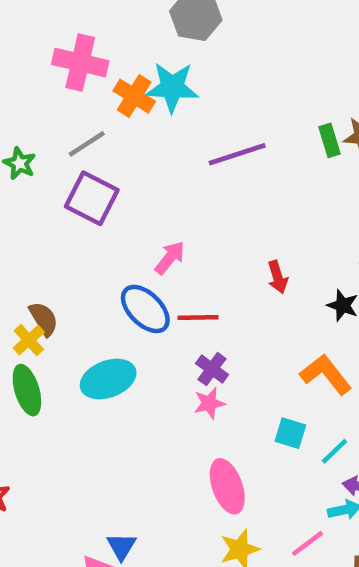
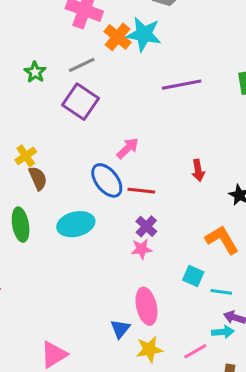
yellow cross: (29, 340) -> (26, 156), moved
cyan line: (334, 451) -> (221, 292), turned 45
blue triangle: (121, 546) -> (120, 329), moved

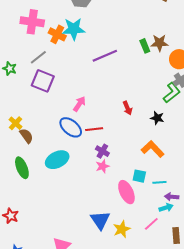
pink ellipse: (146, 306) -> (126, 192), moved
blue triangle: (120, 329) -> (100, 220), size x1.5

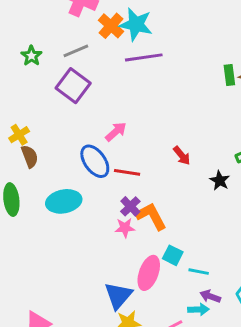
purple line: (105, 56) -> (144, 57), moved
red arrow: (128, 108) -> (182, 156), turned -32
orange L-shape: (153, 149) -> (151, 216), moved
pink ellipse: (126, 192) -> (149, 273), turned 30
blue triangle: (100, 220) -> (118, 296), moved

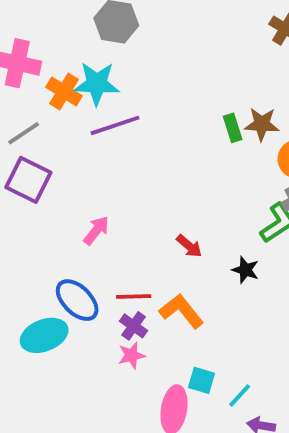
blue ellipse: (95, 161) -> (77, 300), moved
red line: (127, 172) -> (134, 297), moved
orange L-shape: (151, 216) -> (182, 311), moved
cyan line: (199, 272) -> (240, 395), turned -48

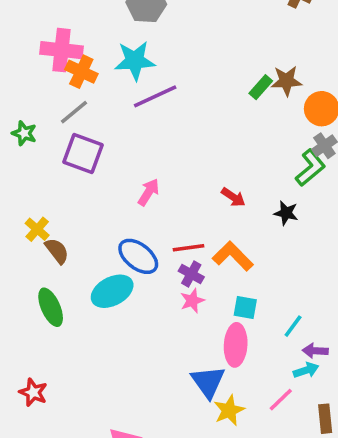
orange cross: (64, 92) -> (81, 72), moved
green rectangle: (233, 128) -> (261, 87), turned 65
cyan square: (202, 380) -> (245, 308), moved

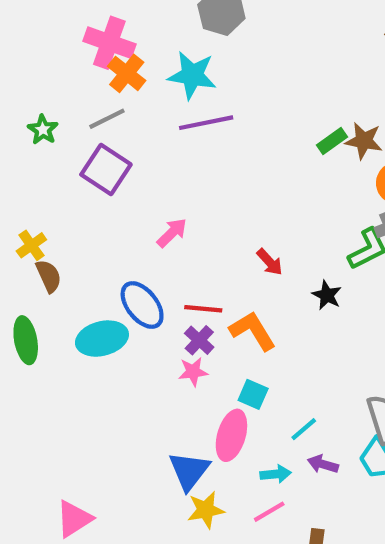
cyan arrow: (306, 370) -> (276, 474), moved

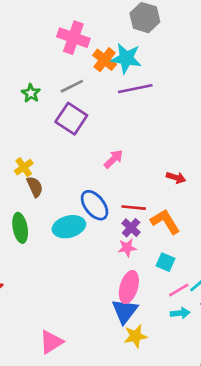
orange cross: (127, 73) -> (105, 60), moved
red arrow: (270, 262) -> (176, 178), turned -30
pink ellipse: (231, 435) -> (129, 287), moved
pink line: (269, 512) -> (179, 290), moved

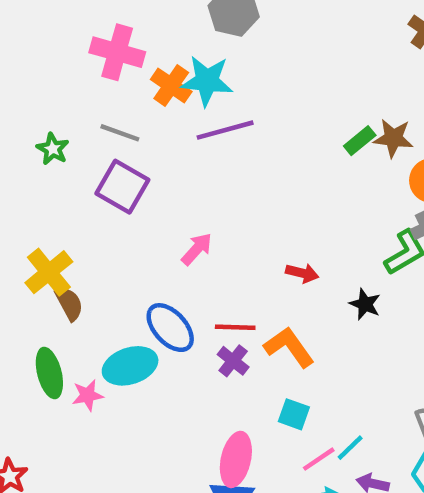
gray line: (72, 86) -> (120, 133), turned 50
yellow cross: (24, 167) -> (49, 272), size x1.5
pink star: (127, 248) -> (88, 395), moved

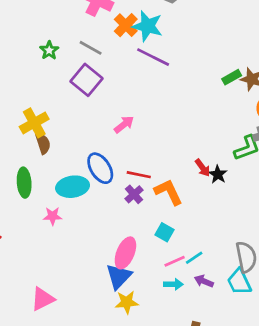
purple line: (225, 130) -> (153, 57), turned 32
red arrow: (302, 273) -> (203, 168), moved, turned 30
pink star: (88, 395) -> (53, 216), moved

